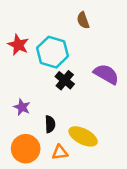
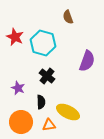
purple semicircle: (106, 74) -> (87, 61), turned 80
black cross: (65, 80) -> (47, 76), moved

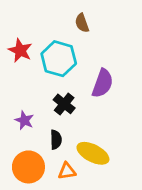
brown semicircle: (68, 17) -> (82, 23), moved
purple semicircle: (87, 61) -> (103, 83), moved

